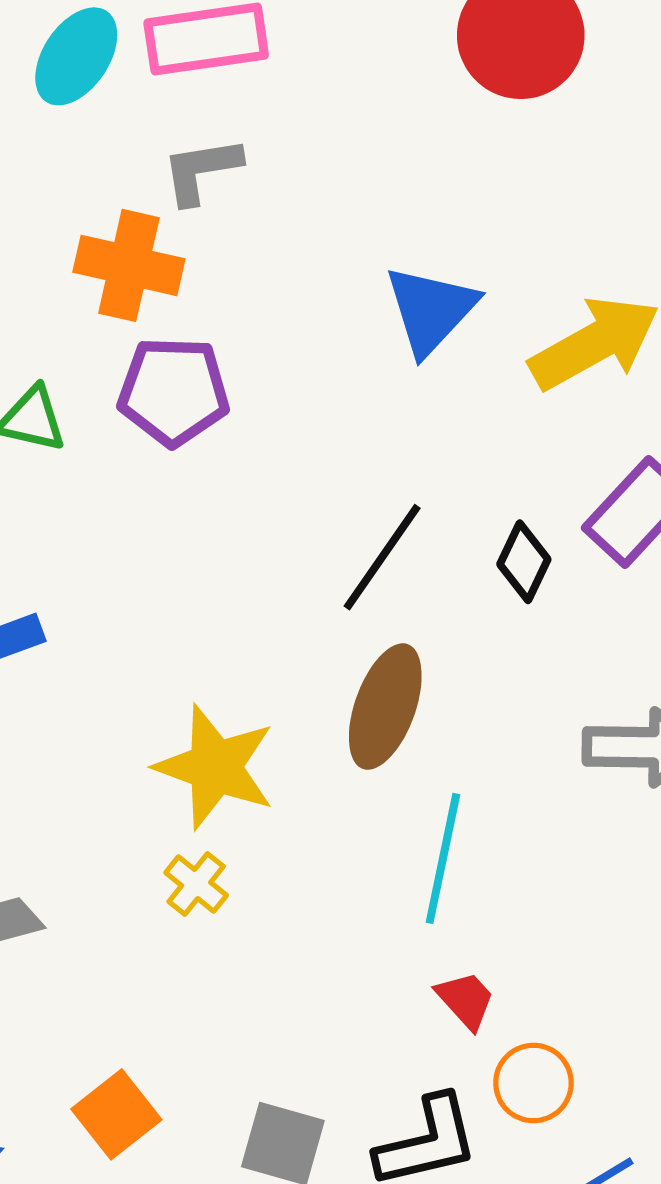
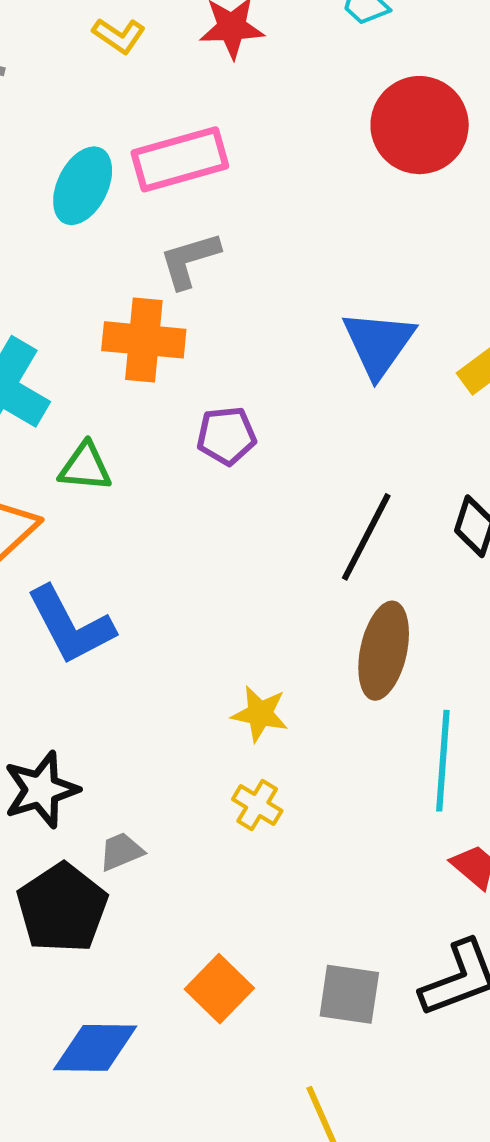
purple pentagon: (174, 391) -> (226, 436), moved, size x0.7
yellow star: (215, 767) -> (260, 714), size x0.6

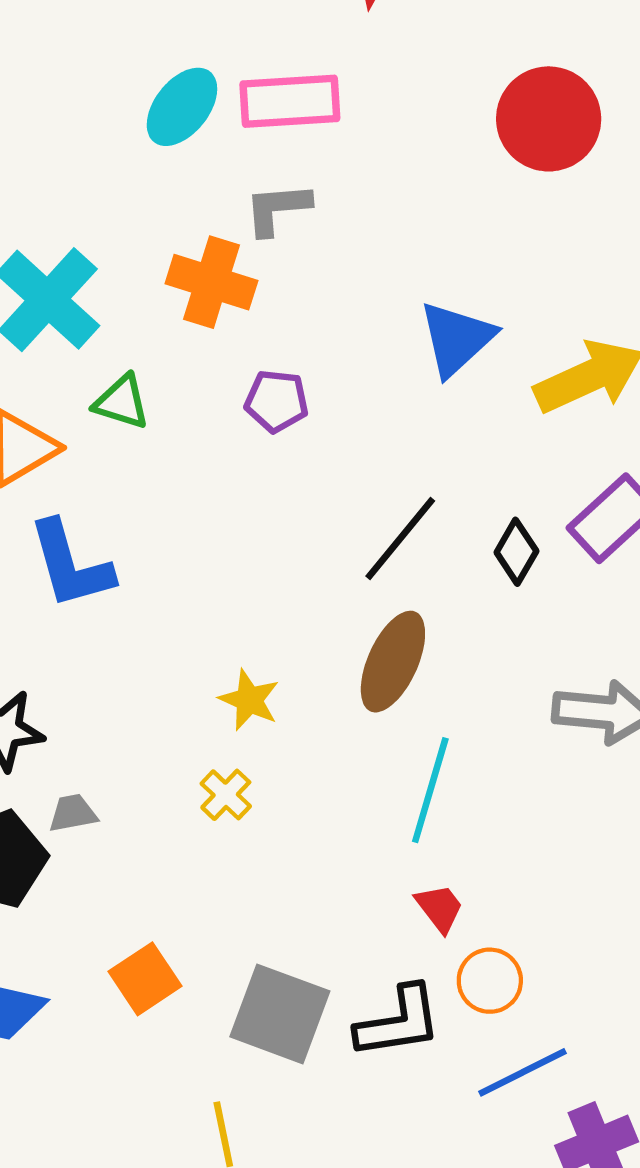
gray square: (349, 994) -> (280, 1014), size x1.4

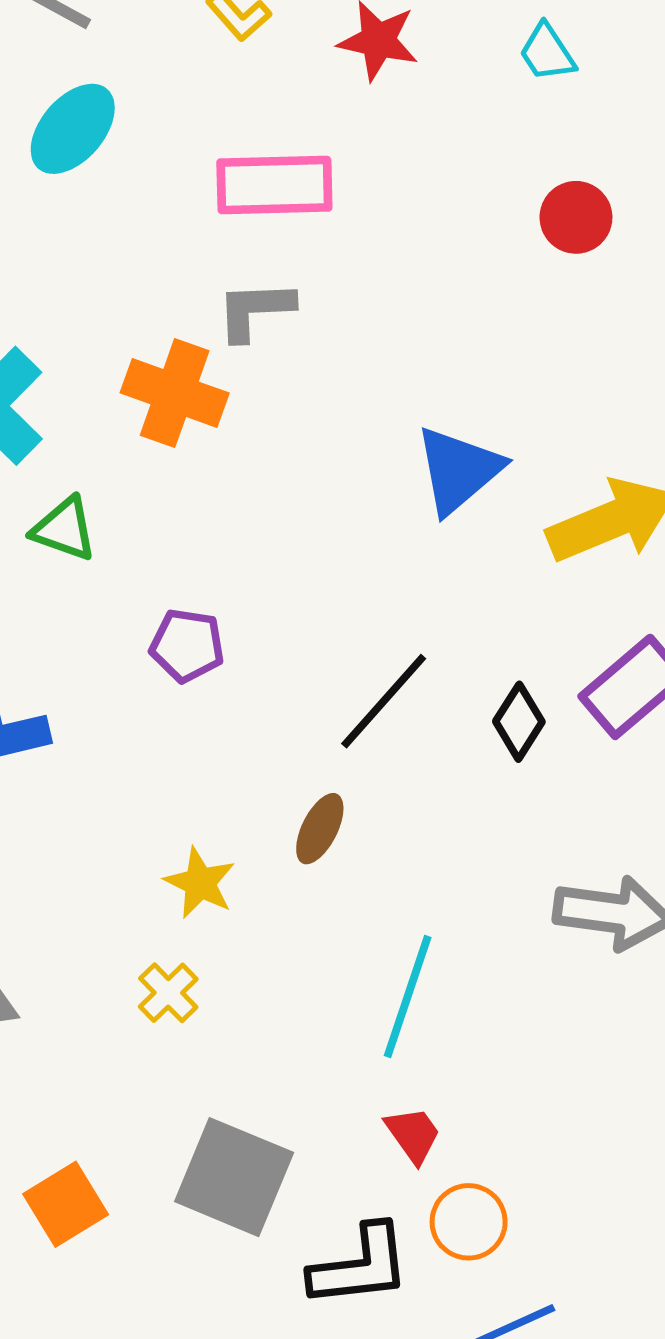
cyan ellipse: (182, 107) -> (73, 129), moved
red circle: (549, 119) -> (576, 217), size x0.6
purple pentagon: (276, 401) -> (187, 645), moved
brown ellipse: (393, 662) -> (320, 829), moved, size x0.6
gray square: (280, 1014) -> (234, 1177), moved

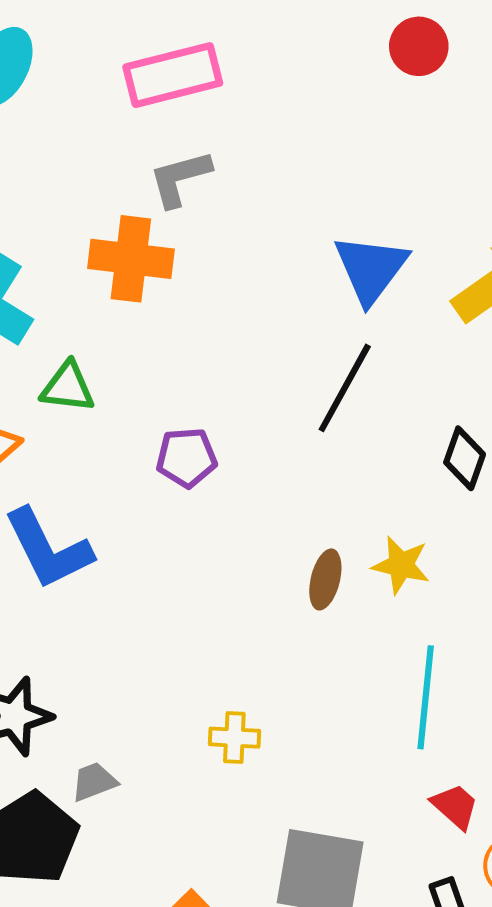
black line: (384, 701) -> (345, 388), moved
yellow star: (200, 883) -> (401, 565), moved
yellow cross: (168, 993) -> (234, 738), turned -30

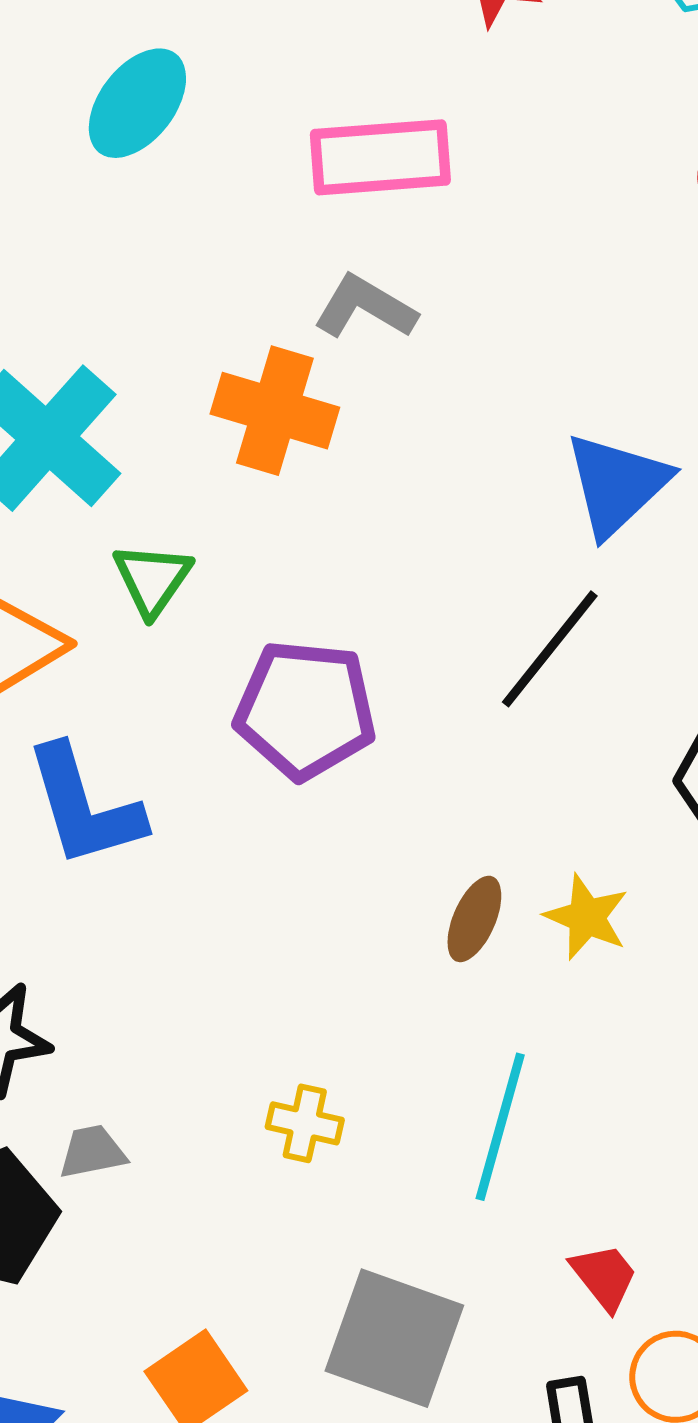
gray L-shape: (180, 178) -> (365, 307), turned 36
green triangle: (68, 387) -> (152, 579), turned 48
purple pentagon: (187, 458) -> (305, 710), size x1.6
cyan line: (426, 697) -> (500, 1127), moved

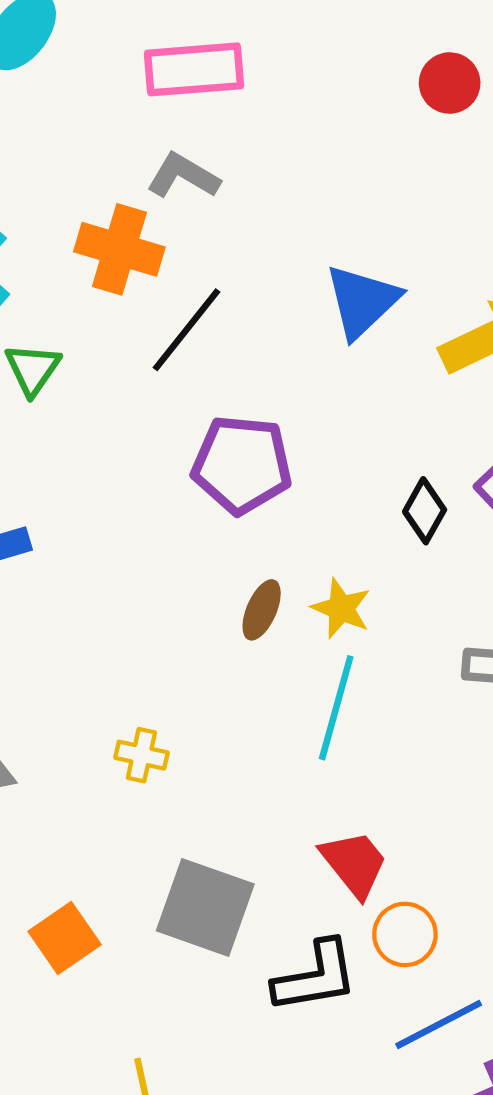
black line: (550, 649) -> (187, 330), moved
purple pentagon: (305, 710) -> (242, 465), moved
cyan line: (500, 1127) -> (336, 708), moved
red trapezoid: (604, 1277) -> (354, 864), size x1.4

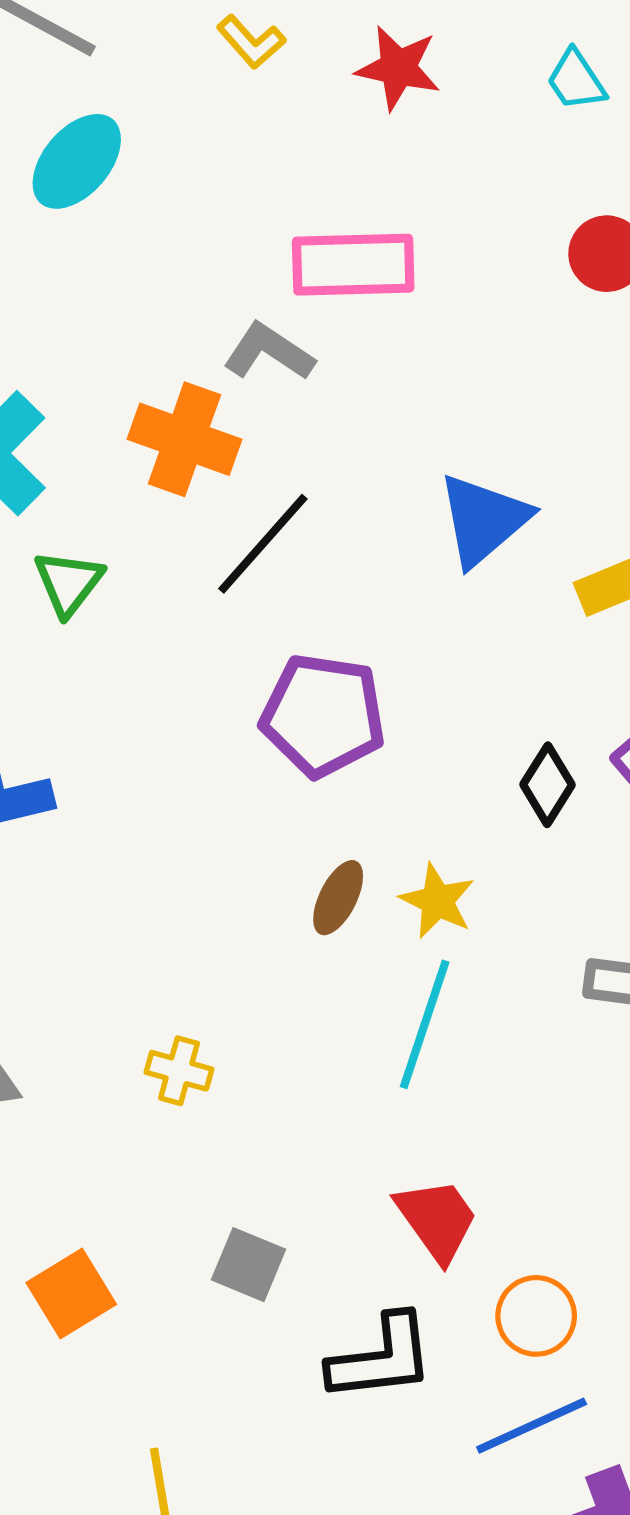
pink rectangle: (194, 69) -> (353, 265), moved
gray square: (205, 907) -> (249, 1265), size x0.6
orange circle: (405, 934) -> (536, 1316), moved

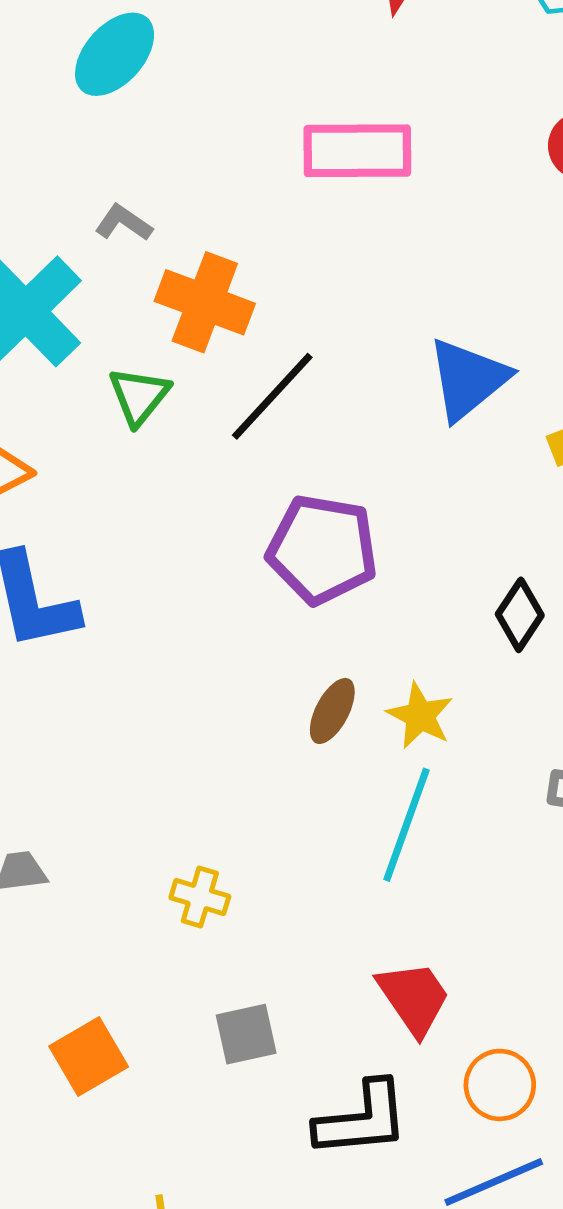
gray L-shape: (269, 352) -> (124, 223), moved, size x0.7
green triangle: (69, 583) -> (139, 396), moved
yellow cross: (179, 1071) -> (200, 897), moved
gray square: (249, 1265) -> (246, 1034), turned -36

